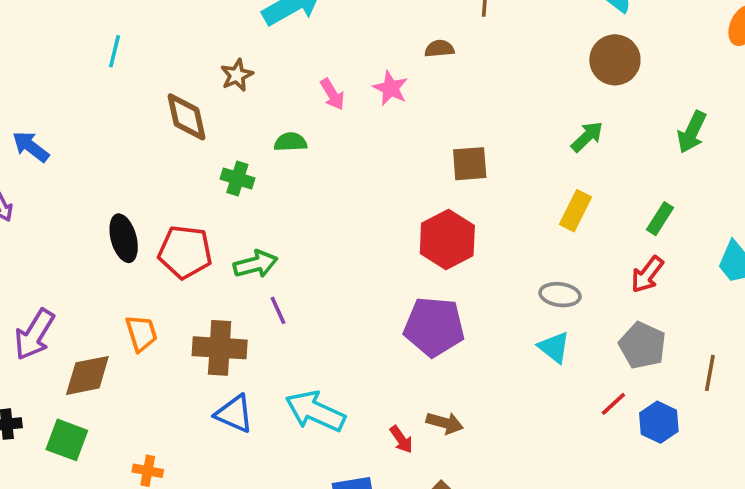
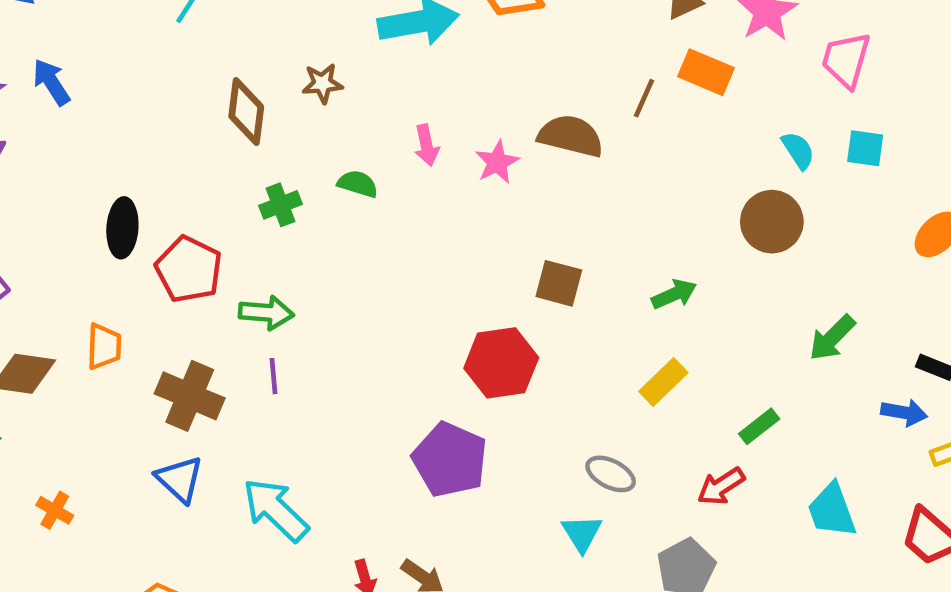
brown semicircle: (439, 49) -> (571, 136), size x1.8
green arrow: (587, 137) -> (674, 294), moved
green cross: (237, 179) -> (280, 205), turned 32

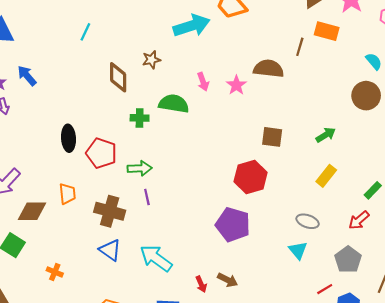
green semicircle: (358, 184) -> (174, 104), size x1.6
green cross: (280, 205) -> (140, 118), turned 30

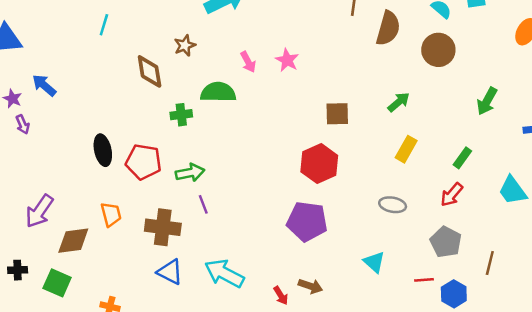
brown semicircle: (269, 69) -> (388, 28), moved, turned 108
cyan triangle: (298, 250) -> (374, 262), moved
red line: (325, 289) -> (424, 280), turned 35

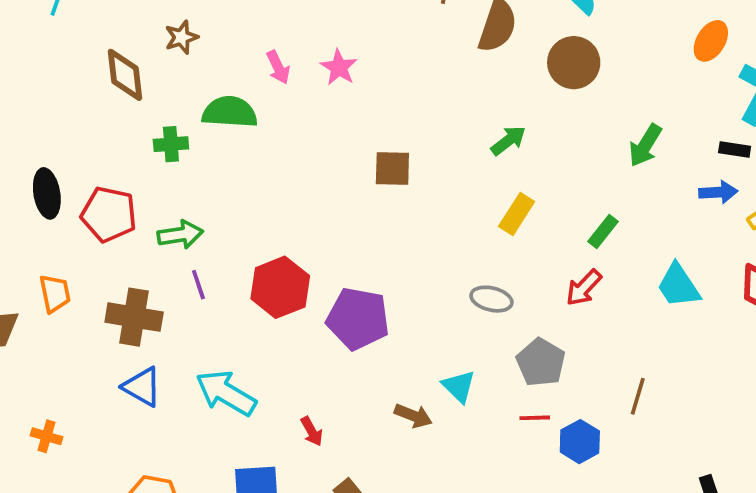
brown square: (337, 114) -> (392, 169), moved
red hexagon: (319, 164) -> (280, 287), moved
gray pentagon: (446, 242) -> (541, 362), moved
brown arrow: (310, 286) -> (413, 416), moved

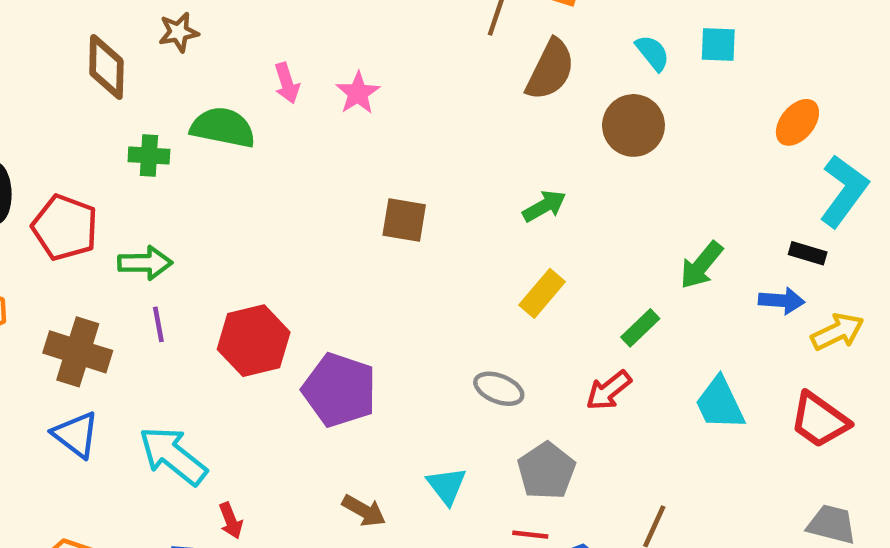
green arrow: (645, 145) -> (701, 265), moved
brown arrow: (413, 416) -> (364, 511), moved
red arrow: (312, 431) -> (231, 521), moved

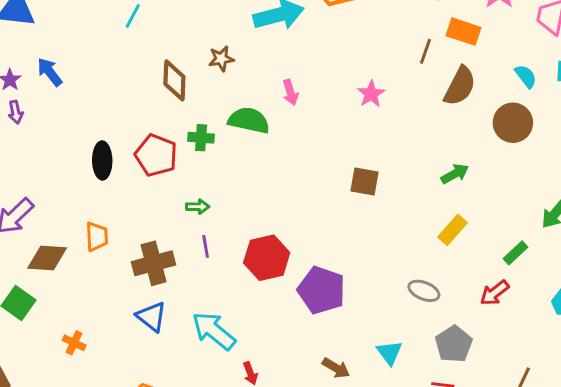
pink star: (358, 93) -> (371, 94), moved
red pentagon: (65, 228) -> (156, 155), moved
green arrow: (145, 263) -> (198, 207), size x0.7
brown cross: (78, 352) -> (154, 263), turned -33

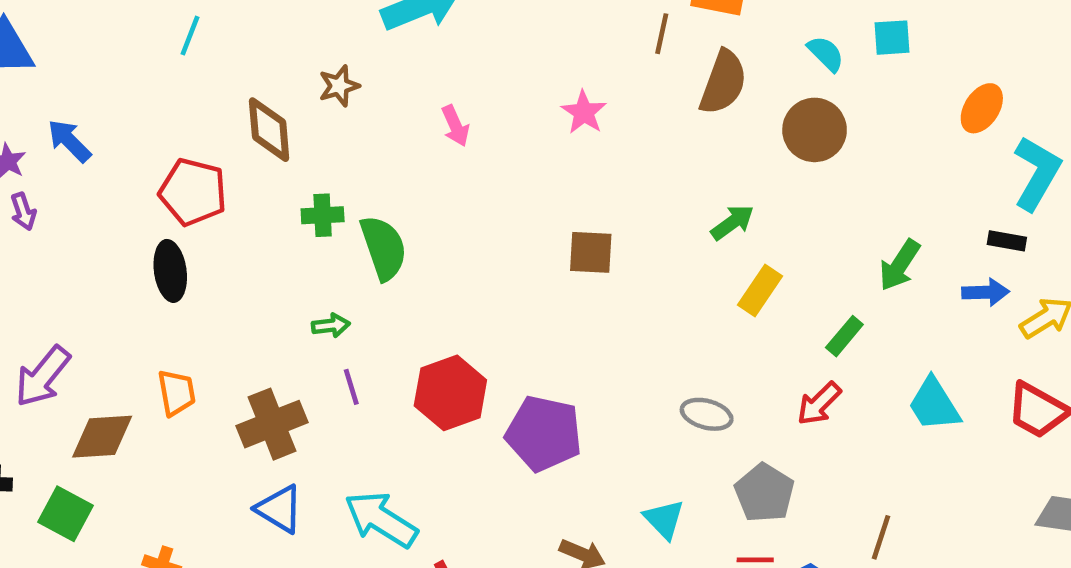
green semicircle: (249, 120) -> (383, 248), moved, turned 66
red pentagon: (156, 155) -> (193, 192), moved
yellow rectangle: (453, 230) -> (760, 291), moved

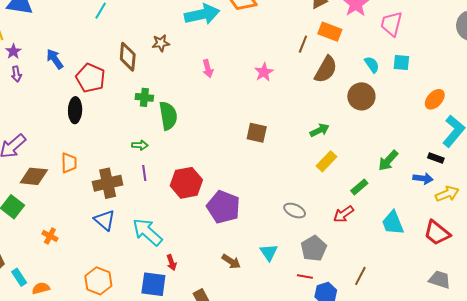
blue arrow: (69, 141) -> (55, 59), moved

